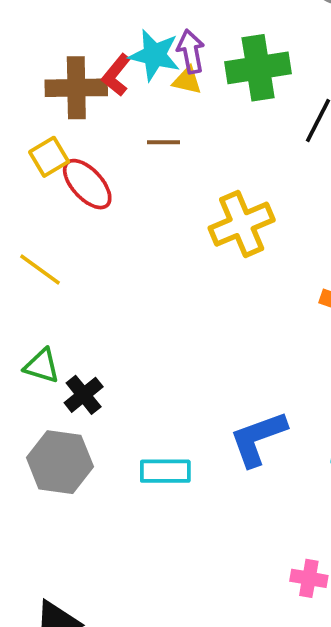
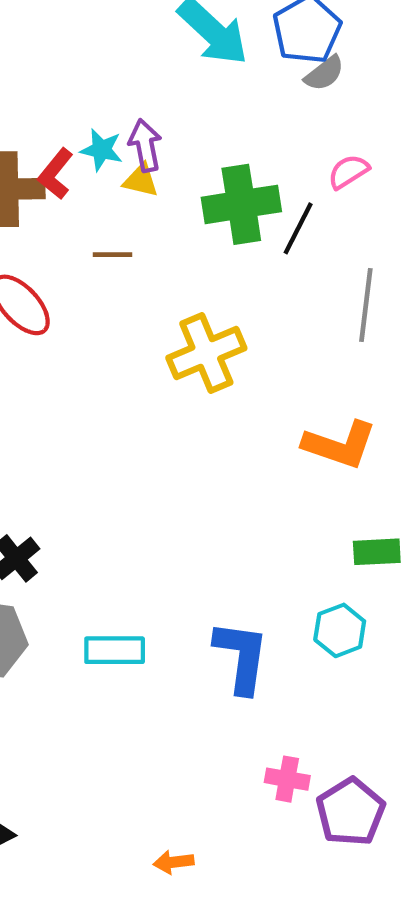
cyan star: (154, 55) -> (101, 150), size x0.7
green cross: (258, 68) -> (241, 204), moved
blue L-shape: (258, 438) -> (241, 657), moved, turned 118

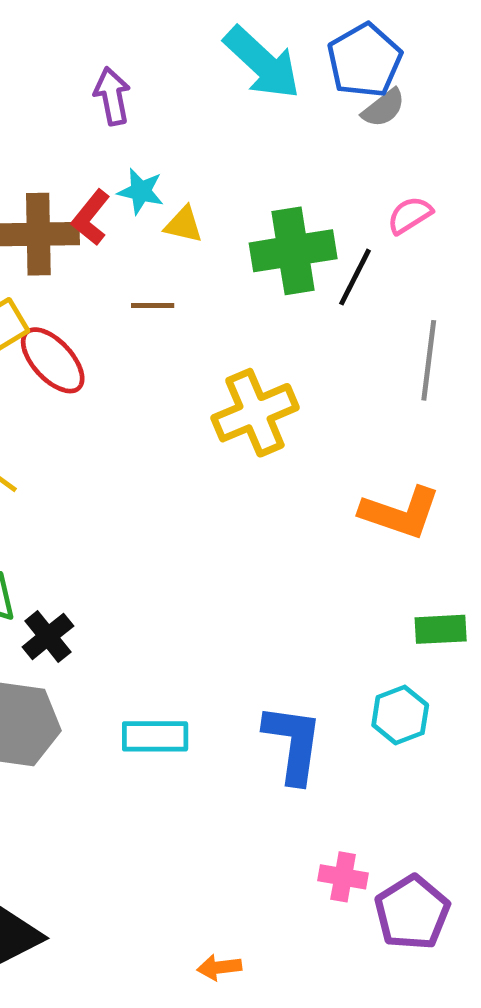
purple arrow: (145, 145) -> (112, 96), moved

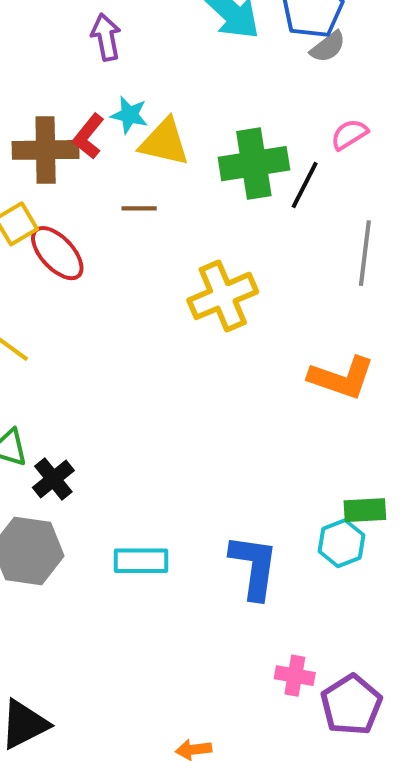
yellow triangle: (184, 225) -> (164, 142), size x1.6
green rectangle: (441, 629) -> (365, 510), moved

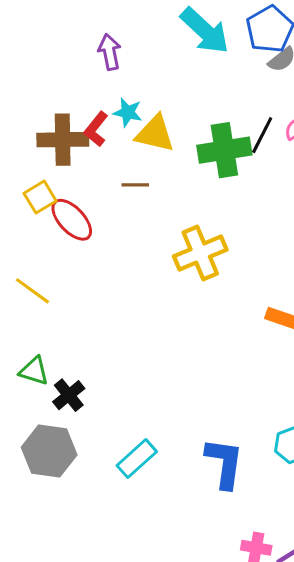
black line: (305, 185) -> (262, 135), moved
cyan rectangle: (141, 561) -> (137, 459), turned -42

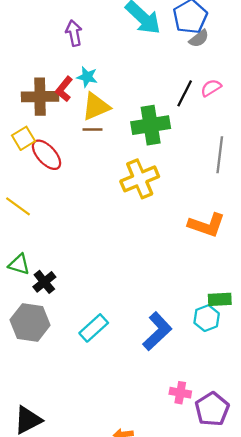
yellow triangle: (155, 134) -> (96, 107), moved, turned -36
green cross: (224, 150) -> (151, 125), moved
blue L-shape: (224, 463) -> (157, 331), turned 39

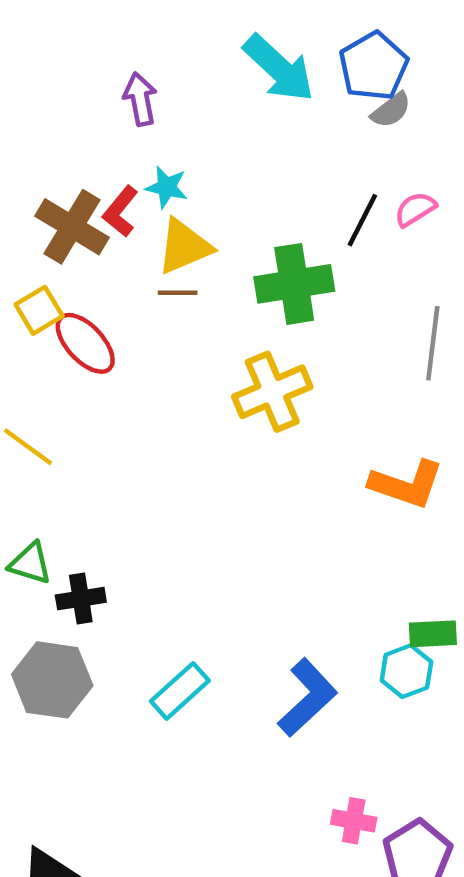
brown cross: (40, 97) -> (72, 227), turned 32
black cross: (44, 282) -> (81, 599), turned 30

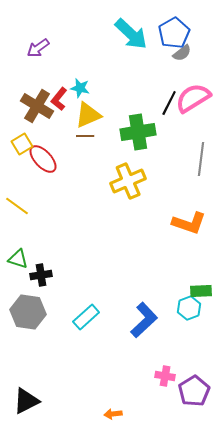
purple arrow: (140, 99) -> (38, 48), moved, turned -115
pink semicircle: (415, 209) -> (193, 98), size x1.8

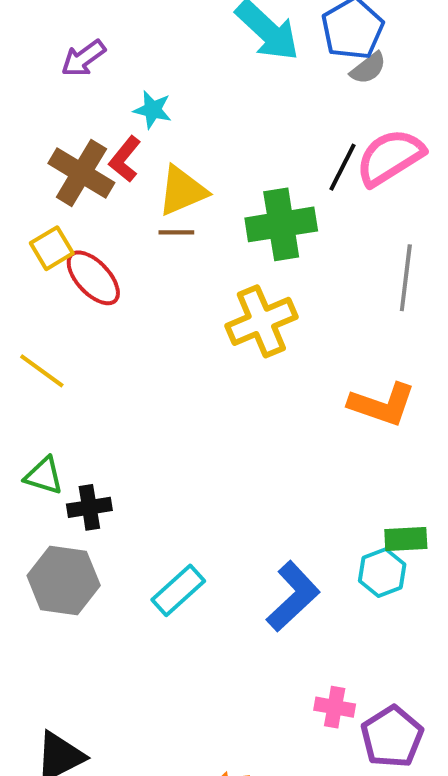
cyan star: (80, 88) -> (153, 110), moved

